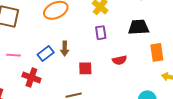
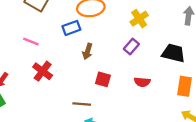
purple rectangle: (101, 33) -> (131, 47), turned 32
blue rectangle: (46, 53) -> (71, 28), moved

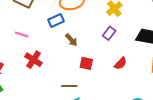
brown arrow: (88, 51) -> (71, 40), turned -56
red semicircle: (142, 82) -> (120, 63), turned -48

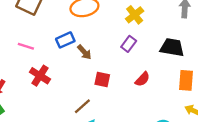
blue rectangle: (56, 20) -> (65, 40), moved
brown line: (69, 86) -> (82, 106), turned -42

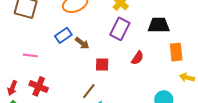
purple rectangle: (129, 44) -> (120, 29), size x1.5
pink line: (26, 46) -> (30, 55), moved
red cross: (40, 76) -> (39, 86), moved

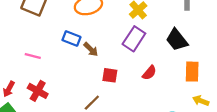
black trapezoid: (159, 25) -> (177, 40), turned -135
blue rectangle: (63, 35) -> (71, 38), turned 49

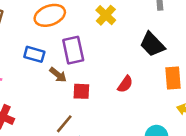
purple rectangle: (134, 39) -> (73, 50), moved, turned -40
brown arrow: (91, 49) -> (58, 75), moved

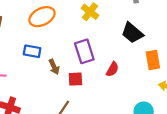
purple rectangle: (73, 50) -> (84, 51), moved
brown arrow: (58, 75) -> (54, 67), turned 32

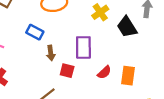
black trapezoid: (132, 33) -> (127, 27), moved
orange rectangle: (153, 60) -> (128, 76), moved

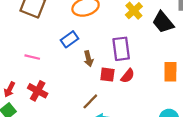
blue rectangle: (35, 32) -> (70, 39), turned -56
red semicircle: (104, 72) -> (128, 76), moved

